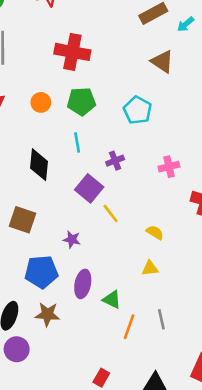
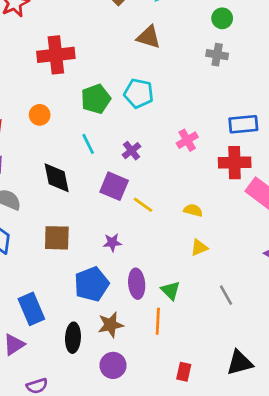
green pentagon: (81, 101) -> (96, 99), moved
green triangle: (112, 300) -> (171, 290), turned 36
orange line: (129, 327) -> (158, 321), moved
purple circle: (17, 349) -> (113, 365), moved

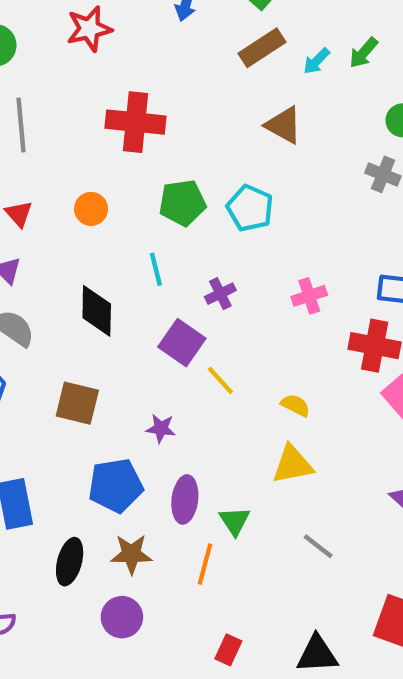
yellow triangle: (199, 248) -> (292, 464), size x1.5
gray line: (226, 295) -> (318, 546), turned -35

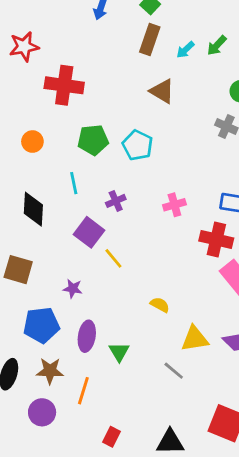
red star: (89, 29) -> (24, 47), moved
brown rectangle: (262, 48) -> (150, 40), turned -40
yellow semicircle: (295, 405) -> (160, 305), moved
yellow triangle: (292, 464) -> (195, 339), moved
orange line: (205, 564) -> (83, 391), moved

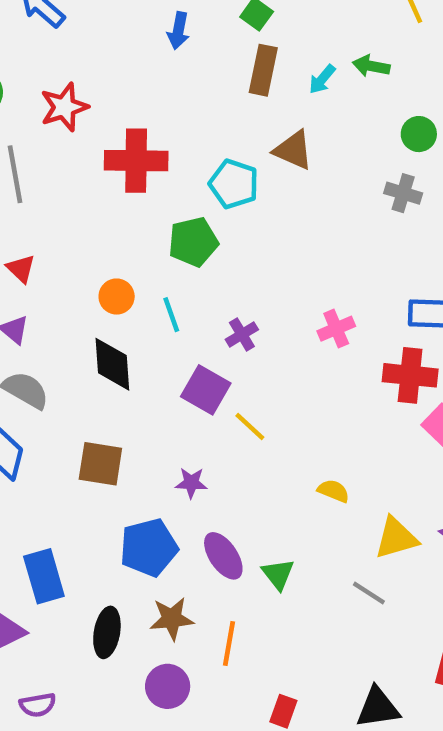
green arrow: (217, 45) -> (371, 66), turned 65
orange circle: (32, 142) -> (117, 297), moved
cyan pentagon: (138, 145) -> (234, 184), moved
purple ellipse: (87, 336) -> (223, 556), turned -36

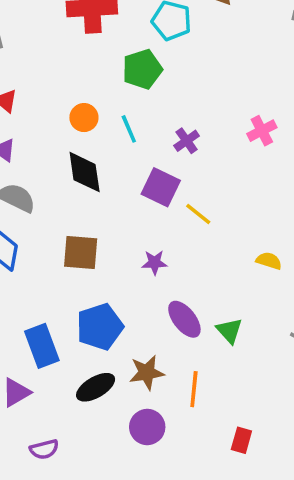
blue pentagon: (149, 547) -> (100, 327), moved
black ellipse: (107, 632) -> (96, 387), turned 54

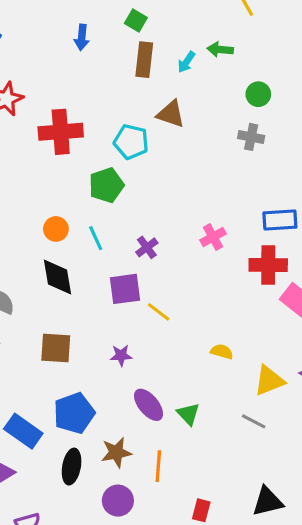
purple square: (161, 187) -> (125, 289), turned -32
blue rectangle: (42, 346) -> (23, 431), turned -33
black ellipse: (96, 387) -> (72, 467), turned -48

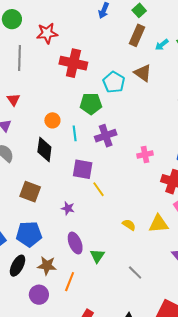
purple cross: (147, 247) -> (106, 136), moved, size x1.5
yellow triangle: (269, 381) -> (159, 224), moved

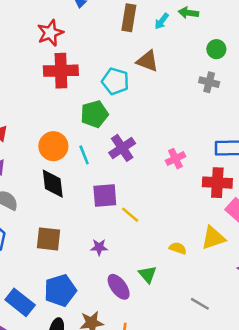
red star: (47, 33) -> (50, 33), moved
orange circle: (52, 120) -> (53, 146), size x1.5
green triangle: (97, 256) -> (148, 274), moved

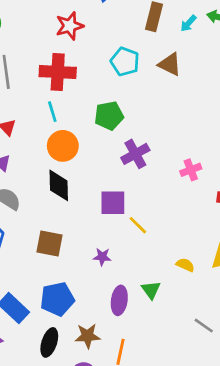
red cross: (61, 71) -> (58, 72), moved
cyan pentagon: (115, 81) -> (125, 62), moved
cyan line: (84, 155) -> (52, 112), moved
purple ellipse: (119, 287) -> (119, 300), turned 40

